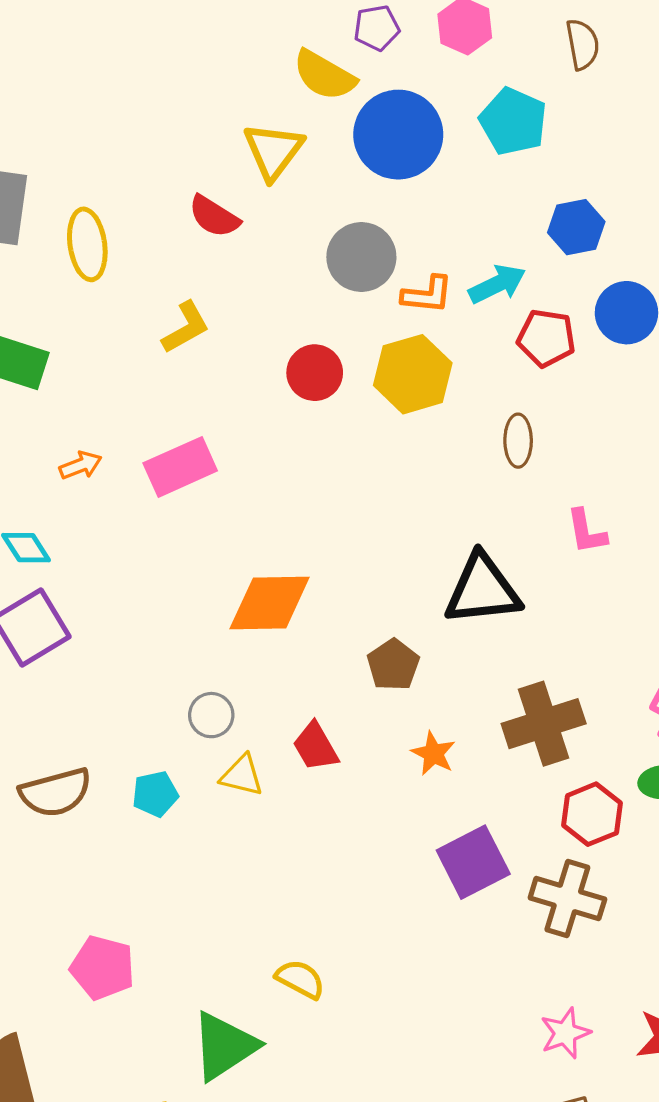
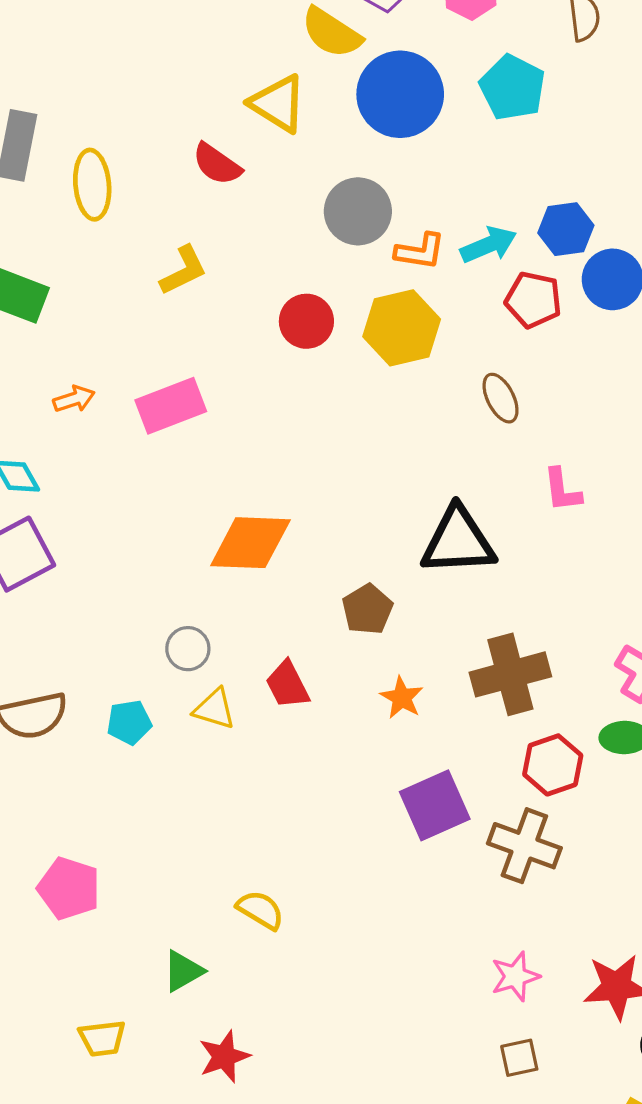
yellow triangle: (273, 151) -> (278, 104), turned -38
blue hexagon: (576, 227) -> (566, 229), moved
brown ellipse: (518, 441) -> (501, 398), turned -30
green triangle: (224, 1046) -> (183, 971), size x0.6

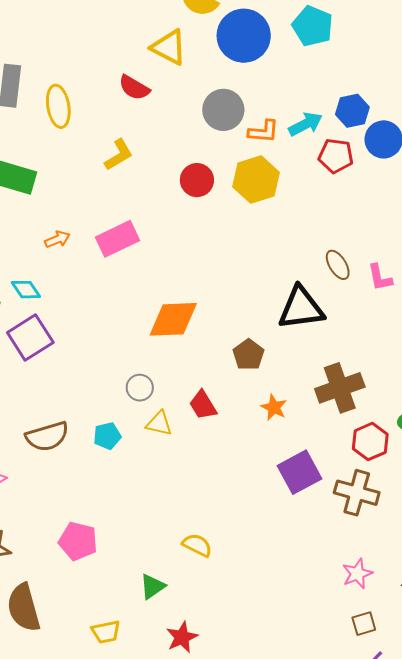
brown ellipse: (501, 398) -> (338, 265), moved
pink L-shape: (562, 490) -> (380, 277), moved

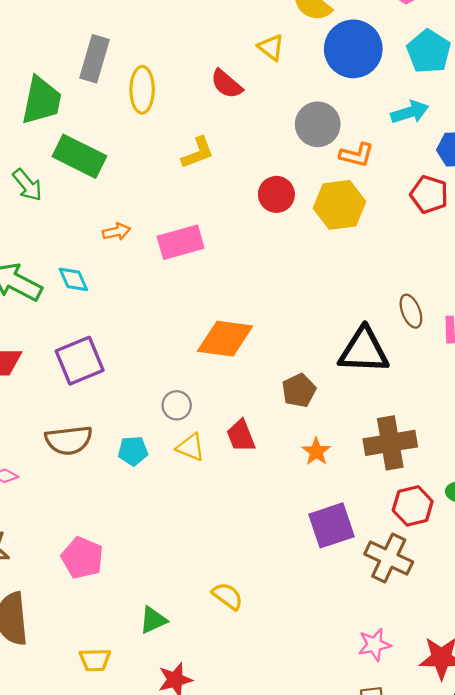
yellow triangle: (169, 47) -> (271, 47), size x0.7
cyan arrow: (305, 124) -> (410, 112), moved
purple square: (30, 338) -> (80, 361), moved
yellow semicircle: (197, 545) -> (227, 596), moved

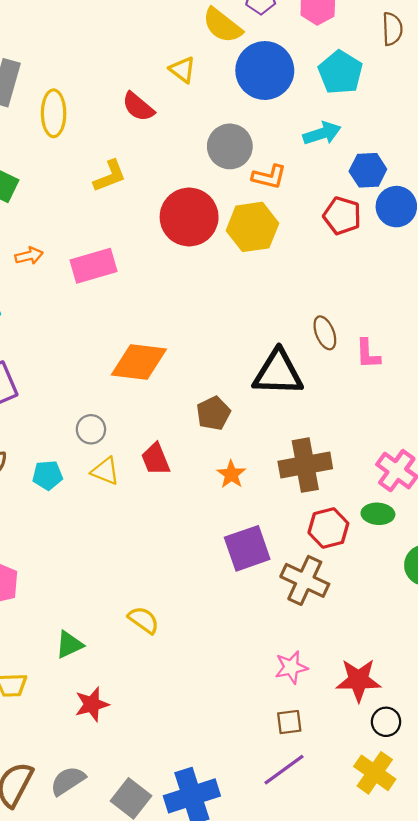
red circle: (276, 194) -> (189, 217), size x1.6

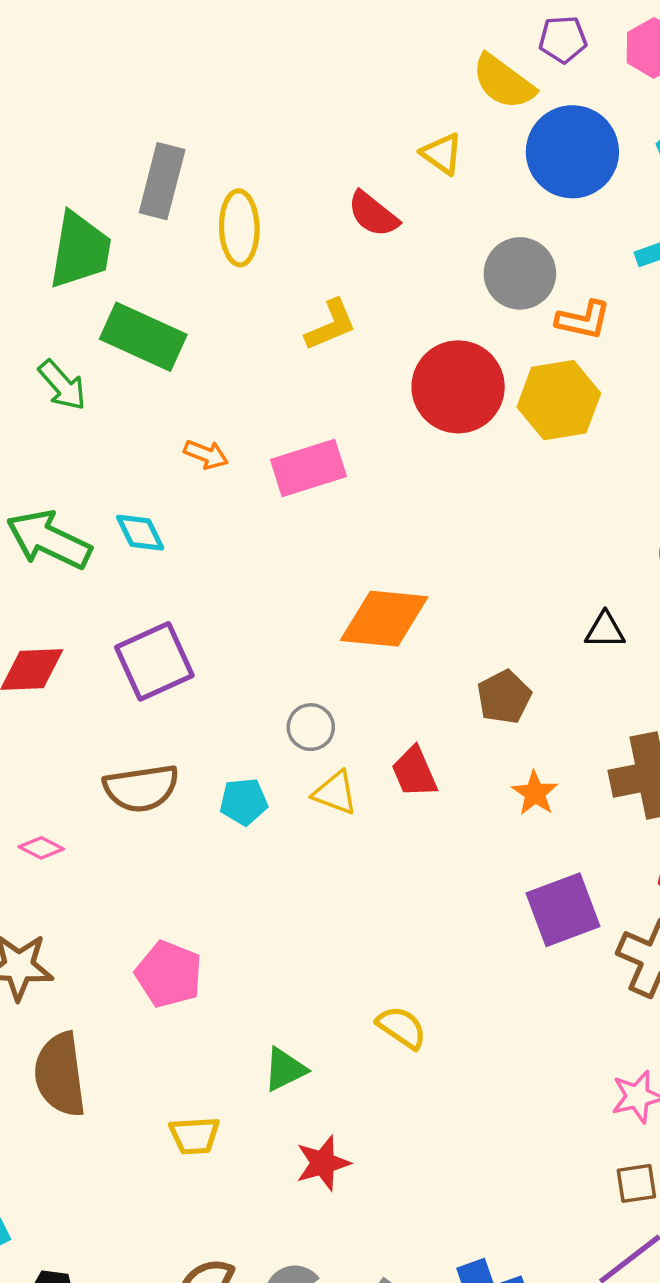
orange arrow: (29, 256) -> (206, 454), turned 36
black triangle: (278, 373) -> (605, 630), size x0.5

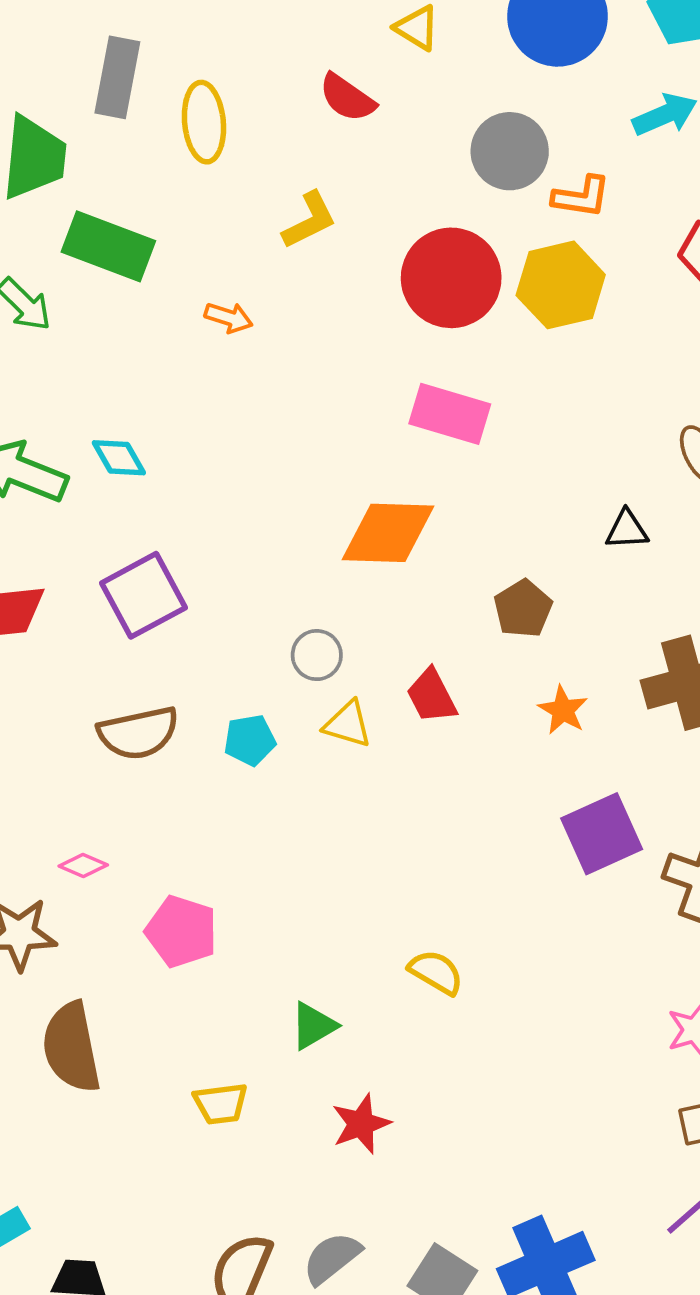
orange arrow: (206, 454) -> (229, 318), moved
pink rectangle: (308, 468) -> (450, 414), moved, turned 38
pink diamond: (41, 848) -> (83, 865), moved

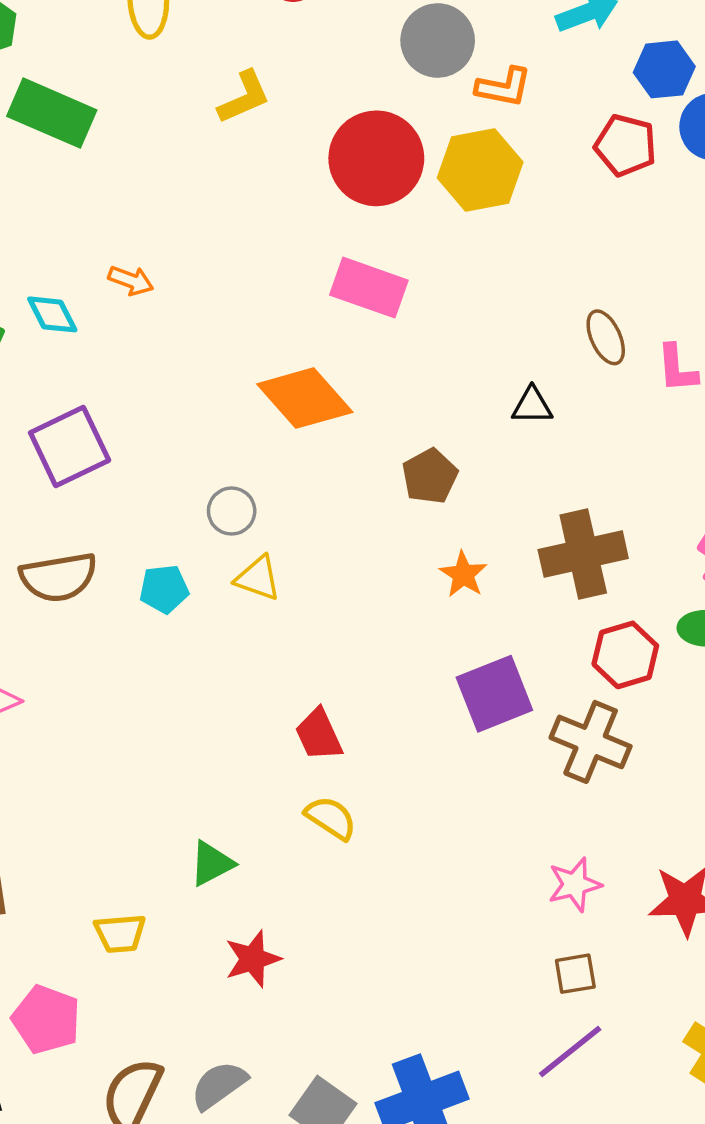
orange arrow: (229, 318) -> (131, 281), moved
orange diamond: (388, 533) -> (305, 398), turned 44
red trapezoid: (432, 696) -> (319, 735), moved
pink pentagon: (181, 931) -> (46, 1020), moved

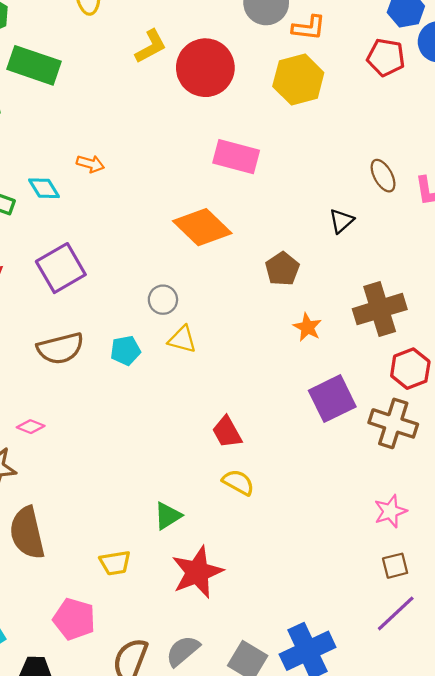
red circle: (376, 158) -> (205, 68), moved
black triangle: (532, 406) -> (341, 221), turned -36
red star: (253, 959) -> (197, 572), size x1.5

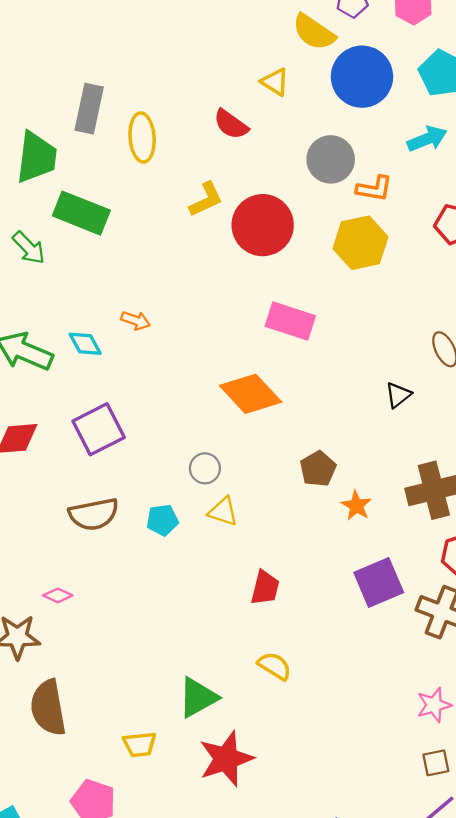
brown pentagon: (282, 269) -> (318, 469), moved
red trapezoid: (227, 432) -> (265, 588), moved, turned -140
green triangle: (168, 516) -> (198, 697), size x1.4

